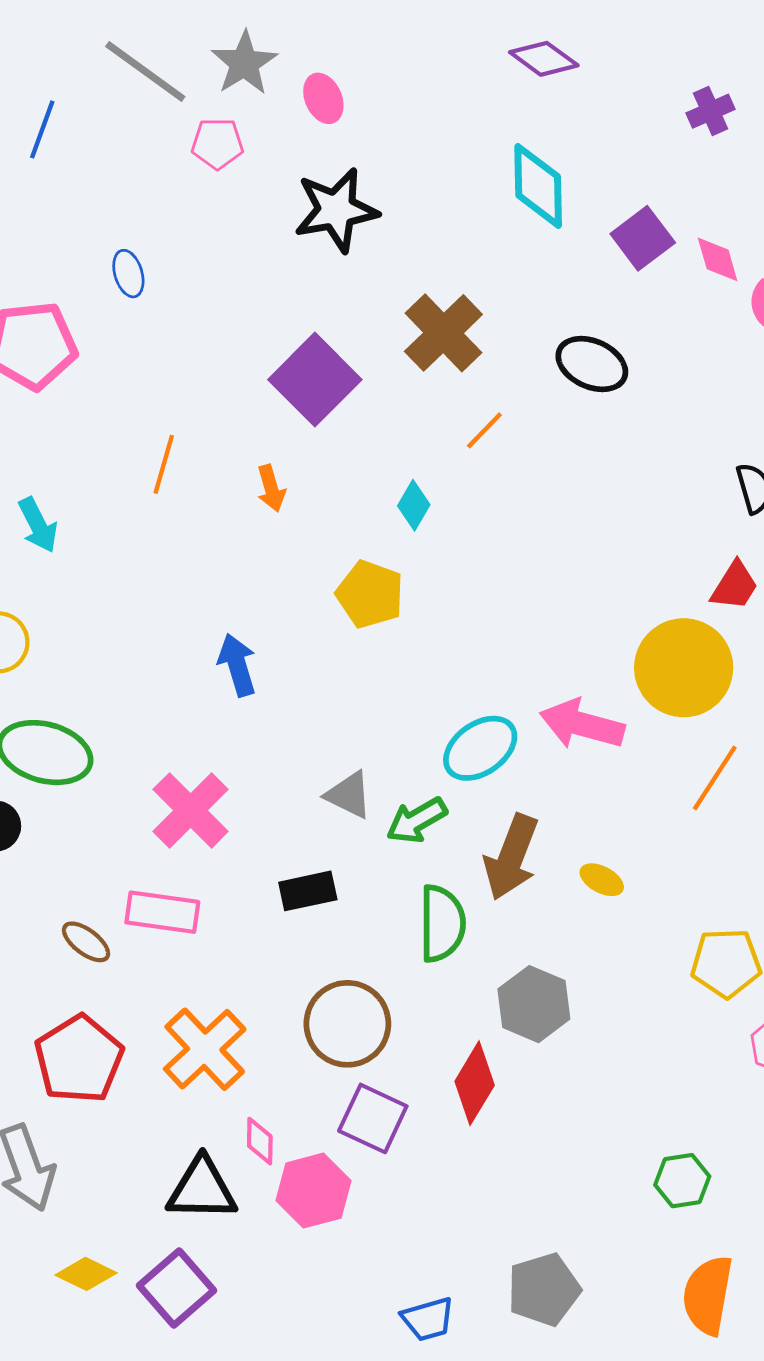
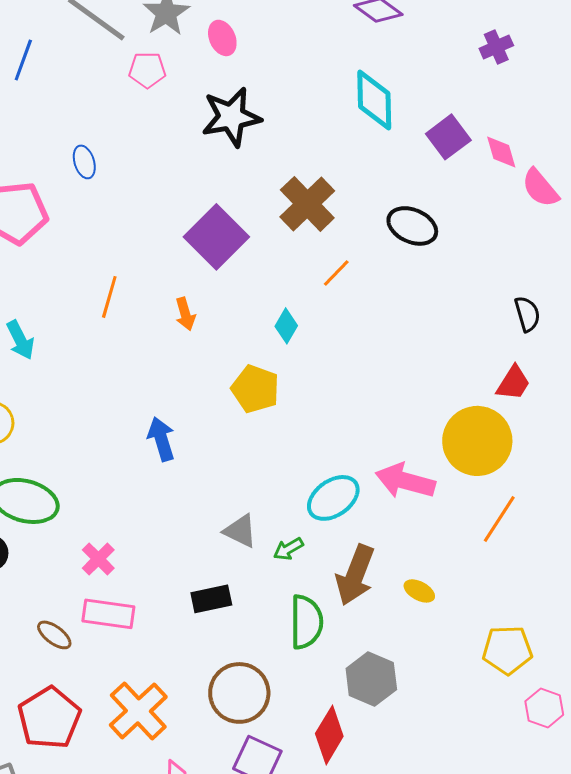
pink cross: (191, 810) -> (98, 559), moved, size x0.6
green arrow: (417, 820) -> (288, 549), size x0.7

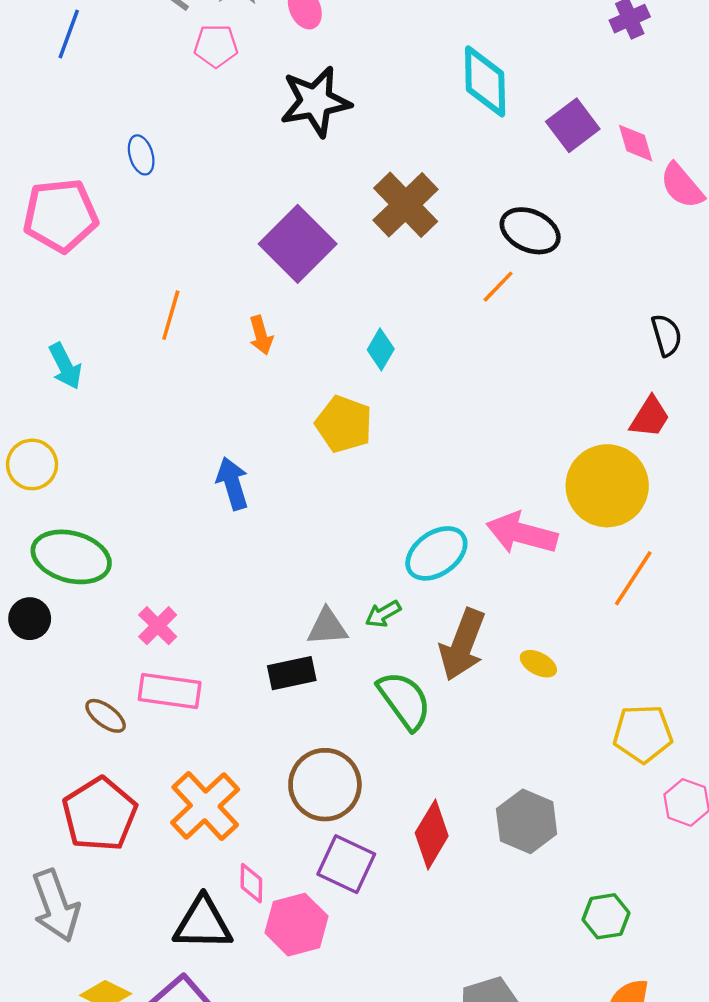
orange line: (336, 273) -> (498, 287), moved
gray triangle: (240, 531) -> (327, 627), moved, turned -30
green semicircle: (306, 622) -> (404, 700), turned -36
gray hexagon: (371, 679) -> (527, 821), moved

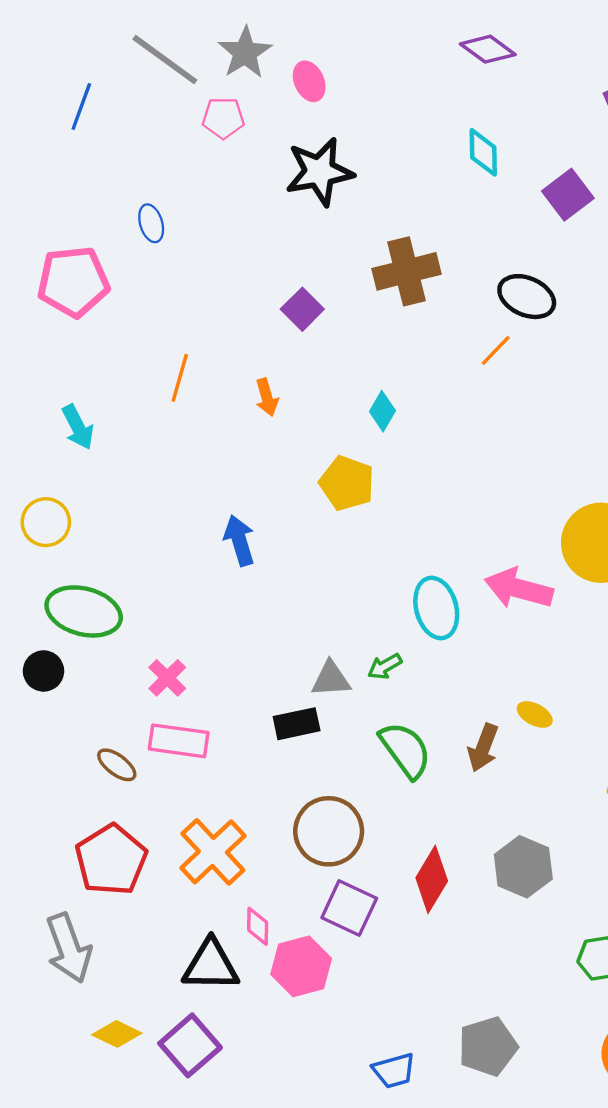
cyan diamond: (485, 81) -> (483, 152), size x0.7
brown cross: (406, 205) -> (406, 271), turned 30
purple square: (298, 244) -> (302, 309), size x0.6
cyan ellipse: (436, 553) -> (436, 608), turned -70
brown arrow: (463, 645) -> (483, 748), moved, size x0.7

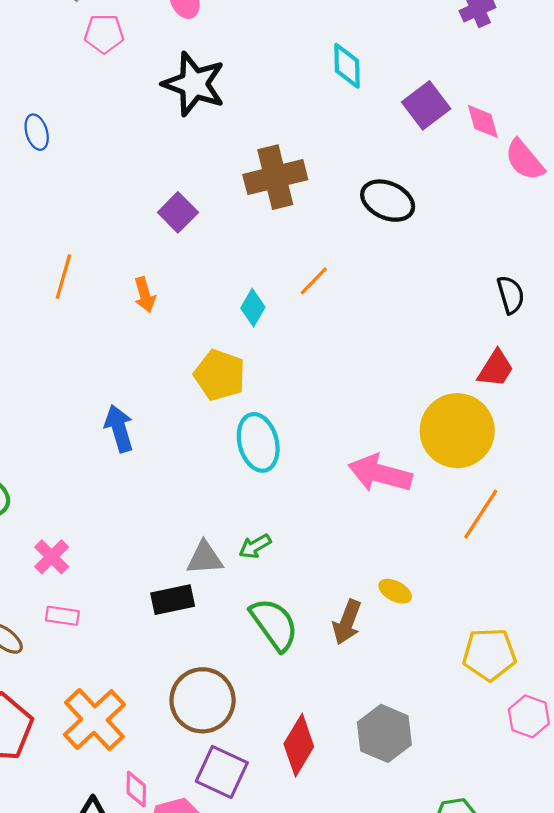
black star: (319, 172) -> (194, 84), turned 30
orange line: (496, 350) -> (314, 281), moved
cyan ellipse: (436, 608) -> (258, 442), moved
pink rectangle: (179, 741) -> (62, 616), size x0.6

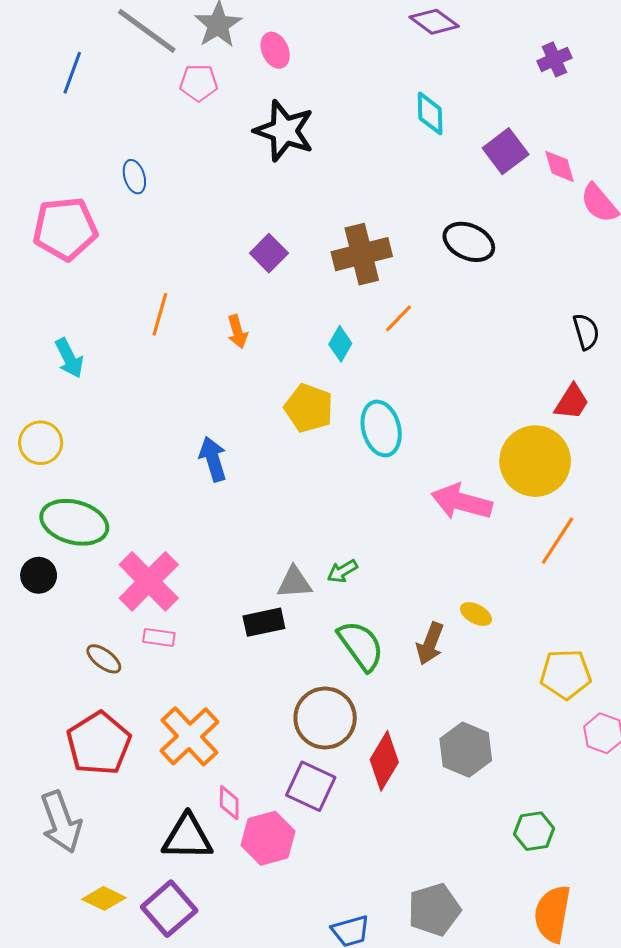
brown cross: (275, 177) -> (362, 254), moved
cyan ellipse: (258, 442) -> (381, 428), moved
pink cross: (52, 557) -> (149, 581), size x1.8
brown circle: (203, 700) -> (325, 718), moved

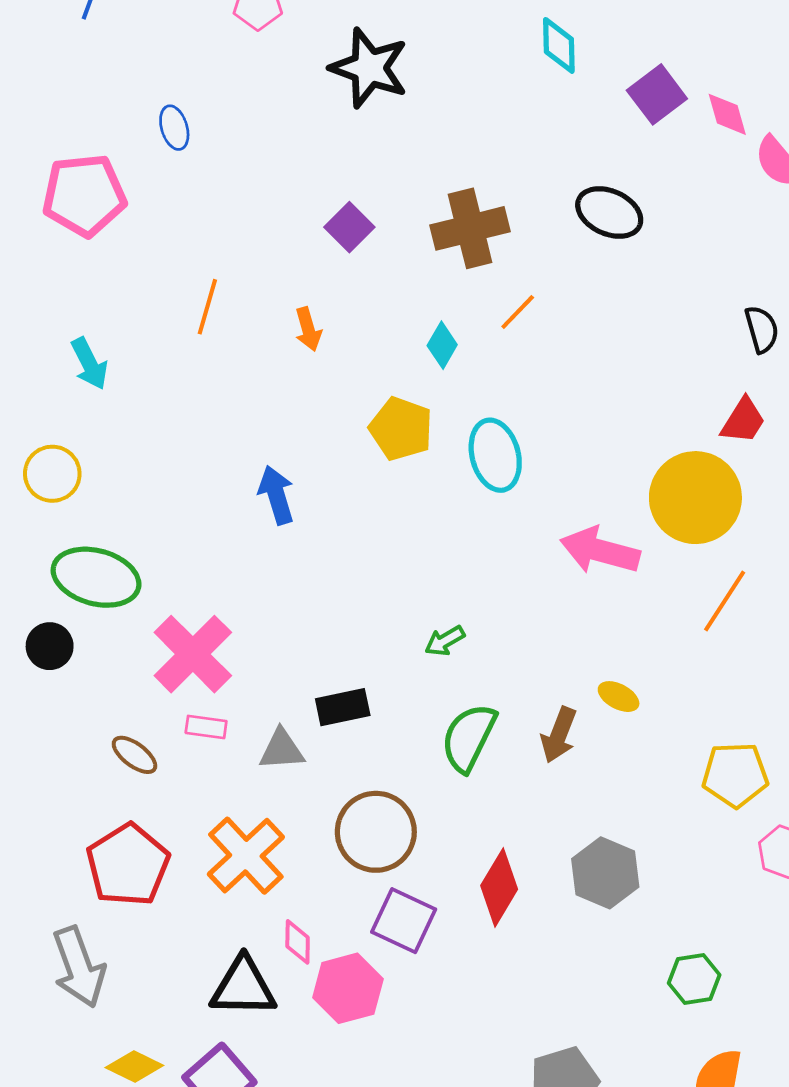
gray triangle: (294, 582) -> (282, 750), moved
green semicircle: (361, 646) -> (469, 738), turned -118
brown circle: (325, 718) -> (376, 832), moved

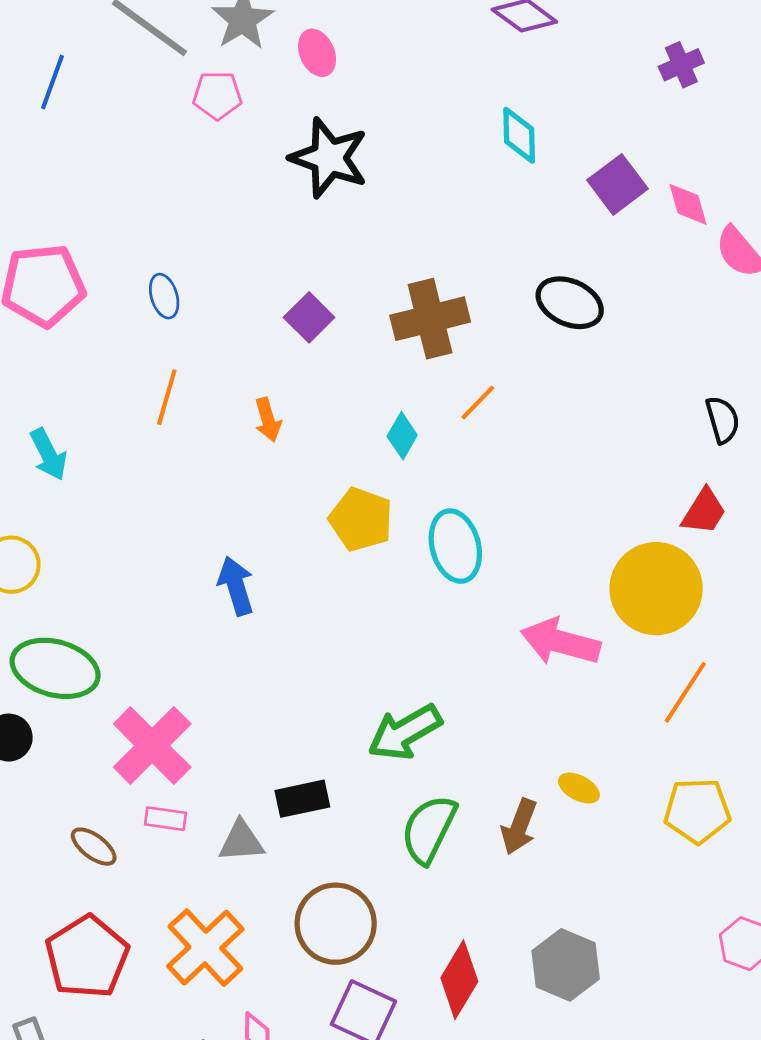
blue ellipse: (174, 128) -> (164, 296), moved
green arrow: (445, 641) -> (405, 732), size x1.8
yellow pentagon: (735, 775) -> (697, 811), moved

